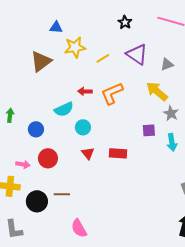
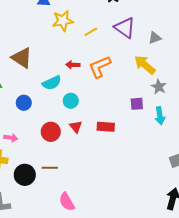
brown triangle: (41, 61) -> (22, 58), moved, turned -50
red circle: (48, 158) -> (51, 132), moved

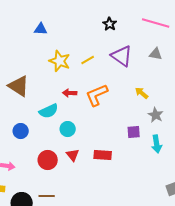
yellow star: (63, 21) -> (60, 61), moved, turned 30
gray triangle: (155, 38) -> (156, 54), moved, turned 32
yellow arrow: (145, 65) -> (142, 93), size x0.6

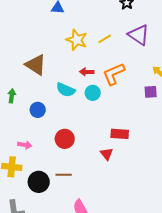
cyan semicircle: (49, 111) -> (66, 90), turned 48
cyan circle: (68, 129) -> (93, 93), moved
purple square: (134, 132) -> (151, 92), moved
red triangle: (73, 155) -> (107, 154), moved

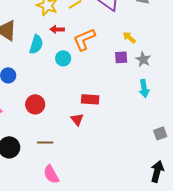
red arrow: (87, 72) -> (57, 29), moved
cyan semicircle: (66, 90) -> (36, 44), moved, turned -96
brown line: (64, 175) -> (45, 142), moved

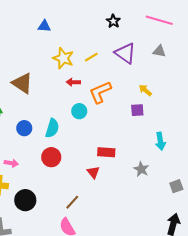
cyan semicircle: (36, 44) -> (52, 128), moved
gray star: (143, 59) -> (141, 169), moved
brown line: (45, 142) -> (72, 202), moved, turned -49

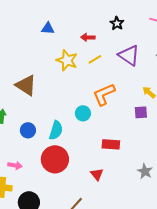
red arrow: (73, 82) -> (88, 37), moved
red rectangle: (106, 152) -> (111, 144), moved
red circle: (51, 157) -> (55, 159), size x1.4

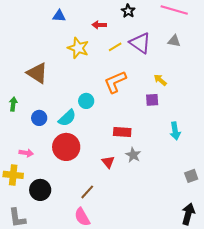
yellow line: (95, 59) -> (115, 47), moved
cyan circle: (83, 113) -> (86, 101), moved
cyan semicircle: (56, 130) -> (67, 118), turned 30
gray star: (145, 171) -> (133, 155), moved

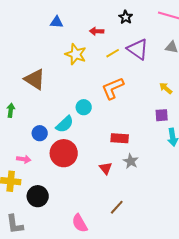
yellow arrow: (160, 80) -> (166, 88), moved
purple square: (152, 100) -> (162, 115), moved
blue circle: (39, 118) -> (40, 133), moved
brown line: (87, 192) -> (117, 207), moved

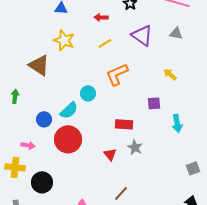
yellow line: (113, 53) -> (105, 43), moved
yellow star: (76, 54) -> (64, 40), moved
purple square: (162, 115) -> (154, 103), moved

